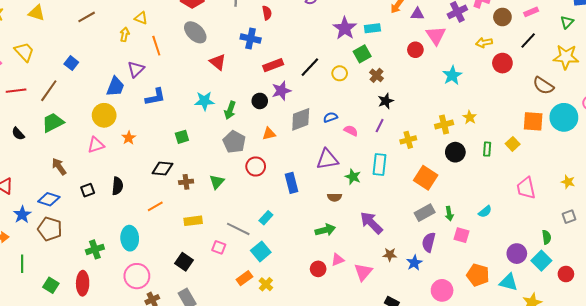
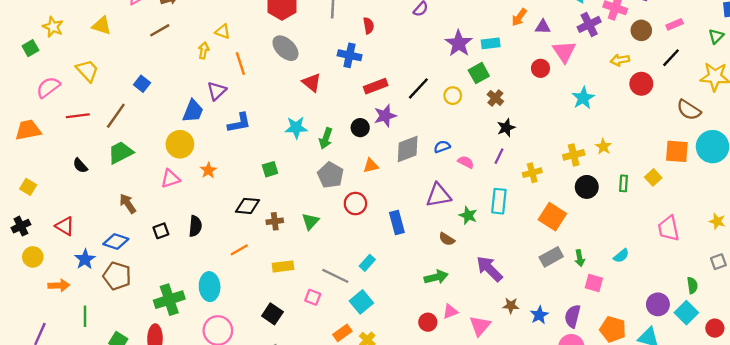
brown semicircle: (335, 197) -> (447, 239), turned 32
purple semicircle: (429, 242) -> (573, 316), moved
green cross: (95, 249) -> (169, 300), size x1.4

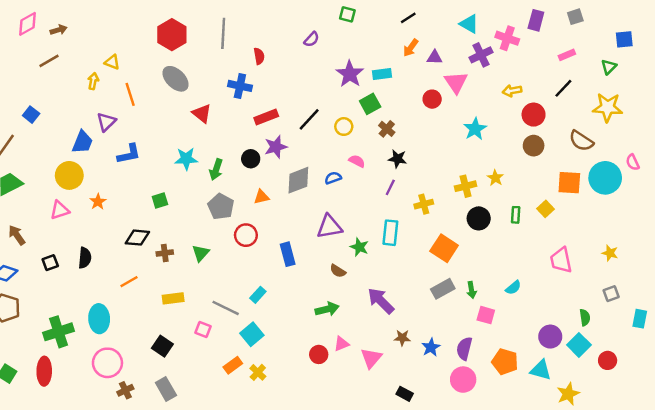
brown circle: (641, 30) -> (534, 146), moved
black star: (506, 128) -> (397, 159), turned 30
pink semicircle: (466, 162) -> (357, 161), moved

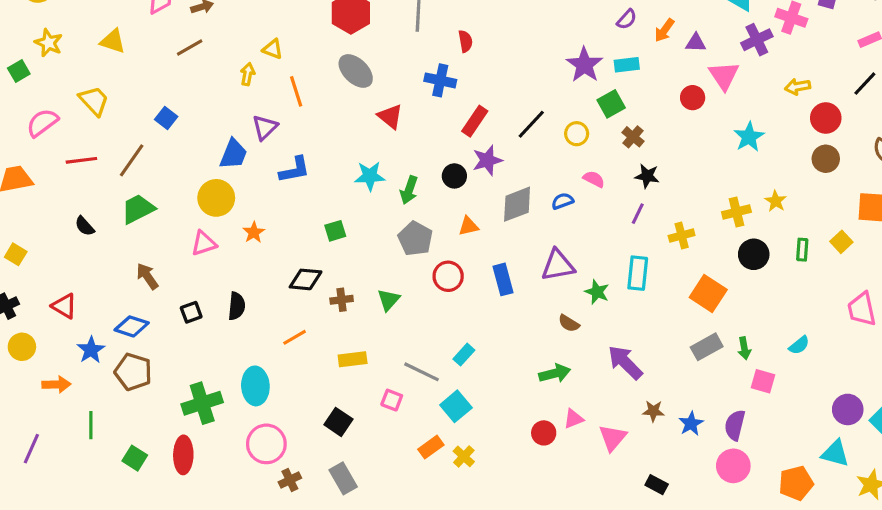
purple semicircle: (312, 39) -> (627, 19), moved
red rectangle: (266, 117) -> (475, 121), turned -35
blue rectangle: (288, 254) -> (503, 279), moved
orange pentagon: (505, 362) -> (796, 483), moved, turned -30

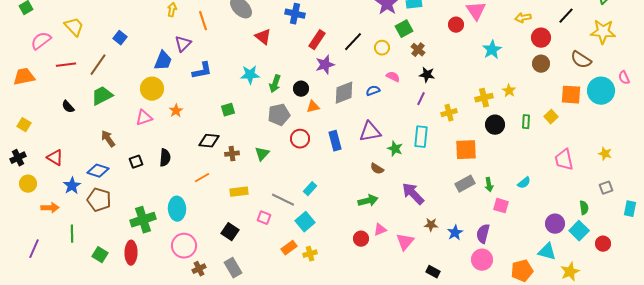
black circle: (454, 176) -> (301, 89), moved
gray pentagon: (415, 239) -> (279, 115), turned 30
orange square: (708, 293) -> (466, 150), turned -35
yellow cross: (464, 456) -> (310, 254), turned 32

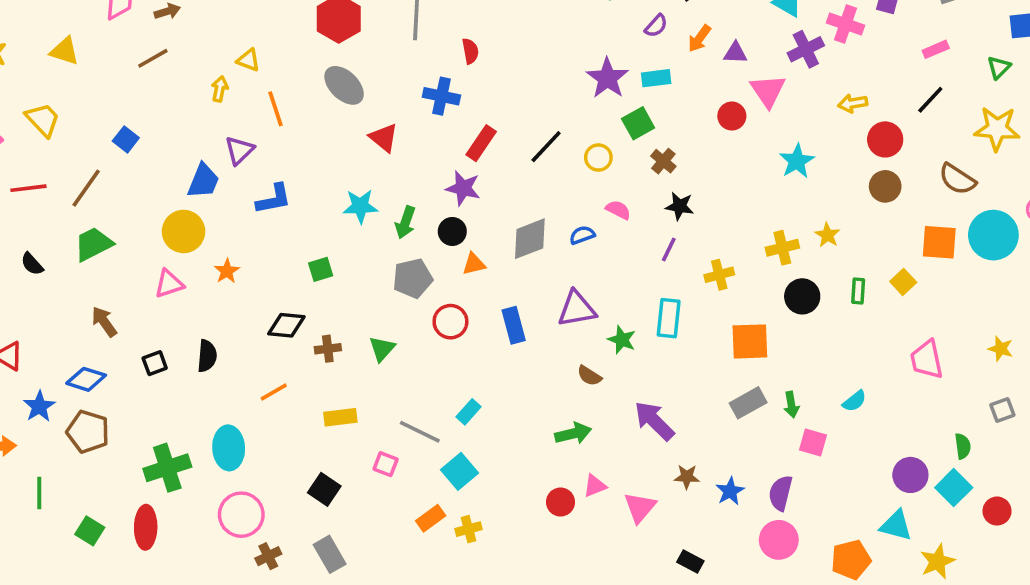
purple star: (325, 65) -> (463, 188), moved, turned 30

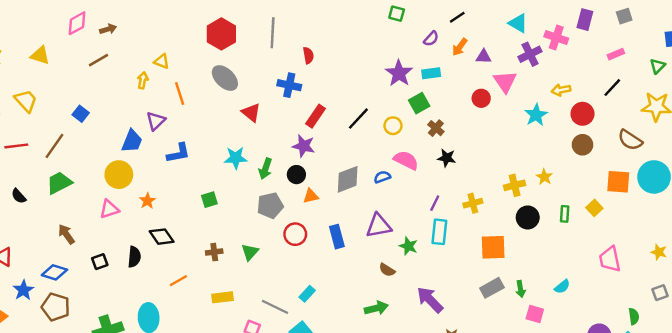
cyan star: (797, 161) -> (536, 115), moved
pink semicircle: (618, 210) -> (406, 160), size x1.5
purple line: (669, 249) -> (435, 203), moved
black diamond: (286, 325) -> (162, 237), moved, turned 50

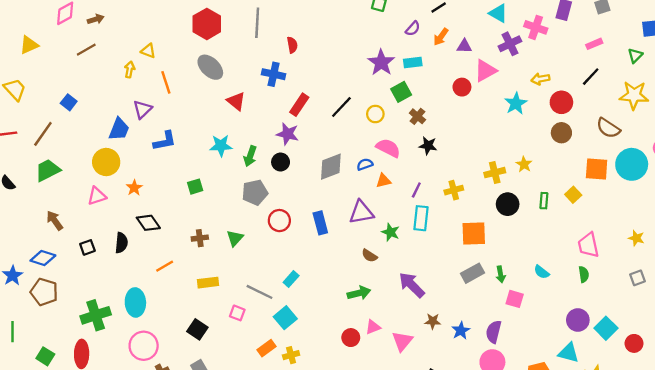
yellow triangle: (40, 55) -> (29, 45), turned -42
pink triangle: (505, 82) -> (485, 71), turned 35
orange triangle: (311, 196) -> (384, 181), moved
cyan semicircle: (562, 287) -> (542, 272), turned 77
green semicircle: (634, 316) -> (584, 274), moved

